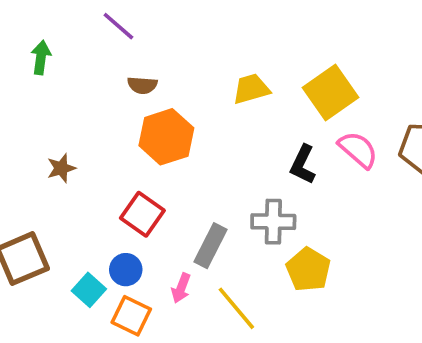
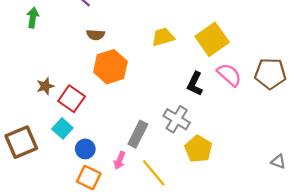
red square: (142, 214) -> (72, 99), moved
gray cross: (273, 222) -> (177, 119), turned 30
cyan square: (89, 290) -> (62, 128), moved

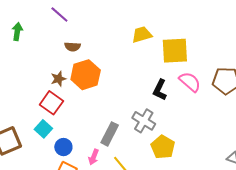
yellow trapezoid: (163, 37) -> (142, 35), moved
yellow square: (212, 39) -> (175, 51), turned 32
brown star: (45, 86) -> (58, 79), moved

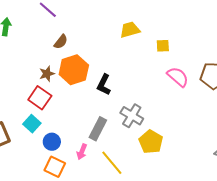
brown semicircle: (72, 47) -> (61, 42), turned -56
yellow square: (175, 51) -> (163, 46), size x0.5
black L-shape: (160, 90) -> (104, 85), moved

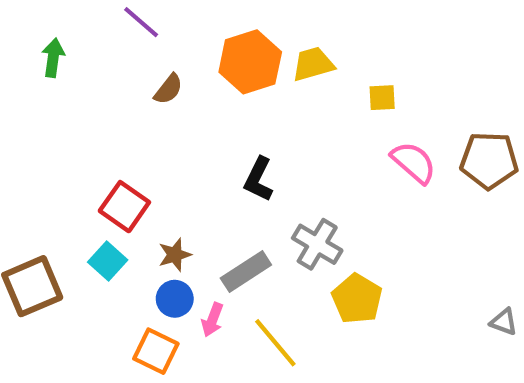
orange hexagon: (74, 70) -> (250, 62), moved
brown star: (47, 74) -> (175, 255), moved
gray rectangle: (98, 129) -> (246, 271), turned 30
blue circle: (52, 142) -> (175, 299), moved

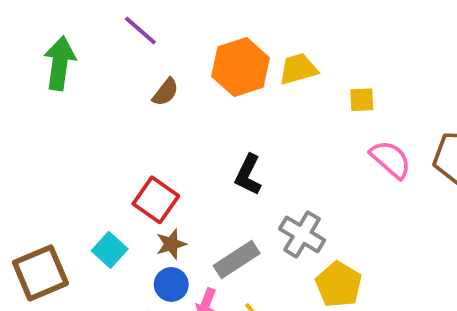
green arrow: (53, 58) -> (60, 63), size x1.5
red square: (124, 207) -> (156, 200), moved

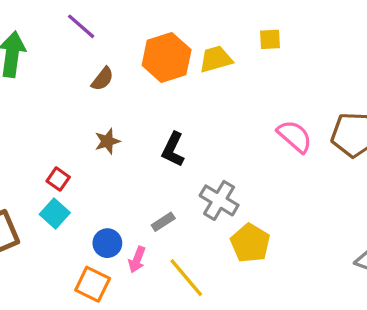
yellow square: (362, 100) -> (270, 39), moved
red square: (156, 200) -> (58, 179), moved, size x0.6
brown star: (171, 244) -> (107, 141), moved
gray rectangle: (237, 259) -> (163, 222), size x0.6

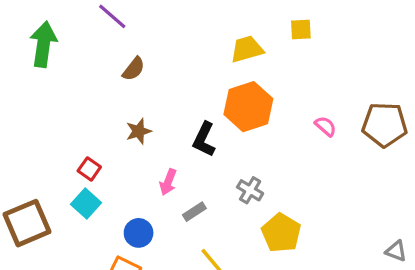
orange hexagon: (167, 57) -> (248, 107), moved
pink semicircle: (295, 136) -> (326, 126), size x0.6
gray cross: (219, 200) -> (250, 190), size x0.7
pink arrow: (137, 260) -> (168, 182), moved

